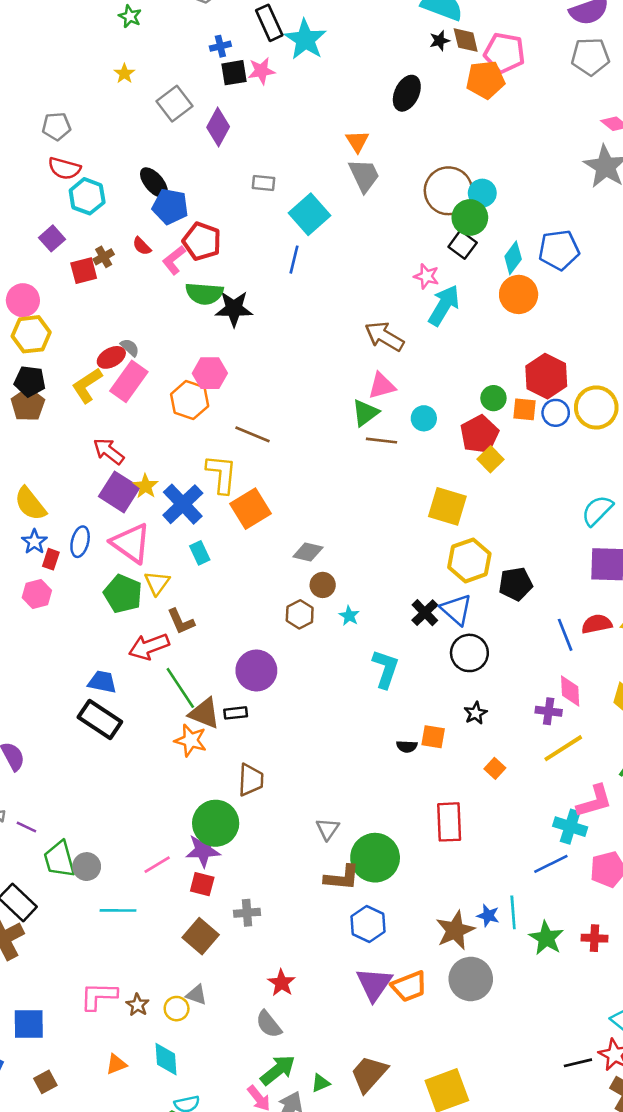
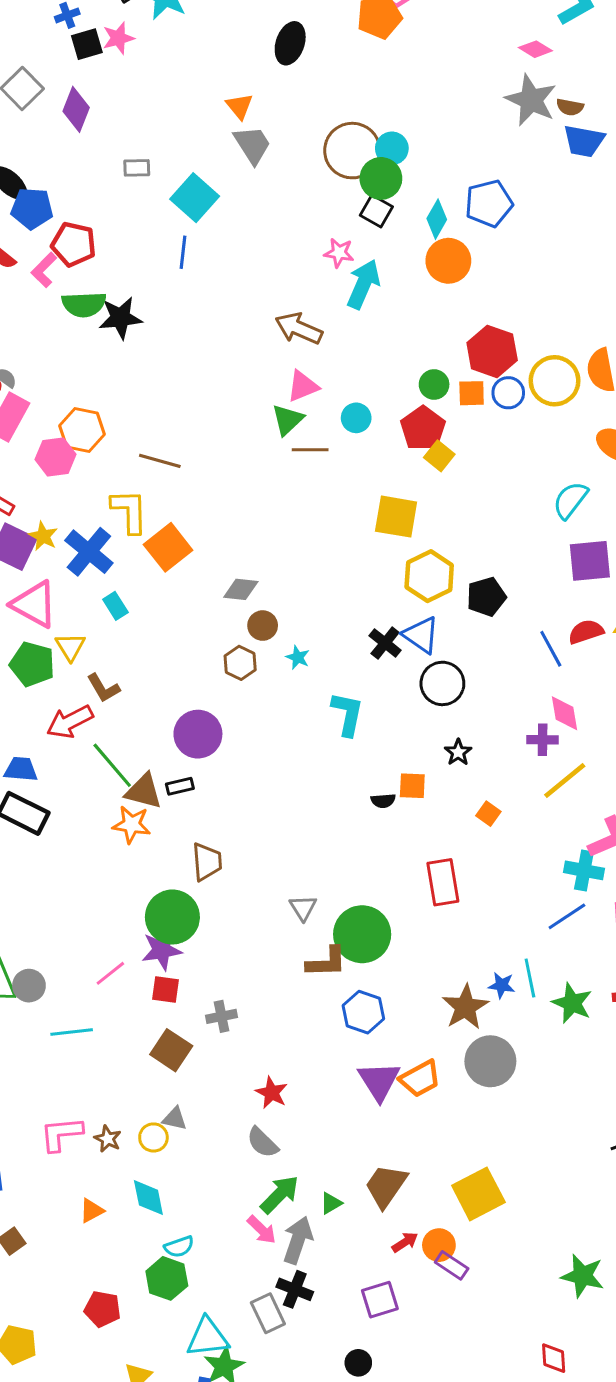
pink hexagon: (210, 373) -> (55, 457), moved

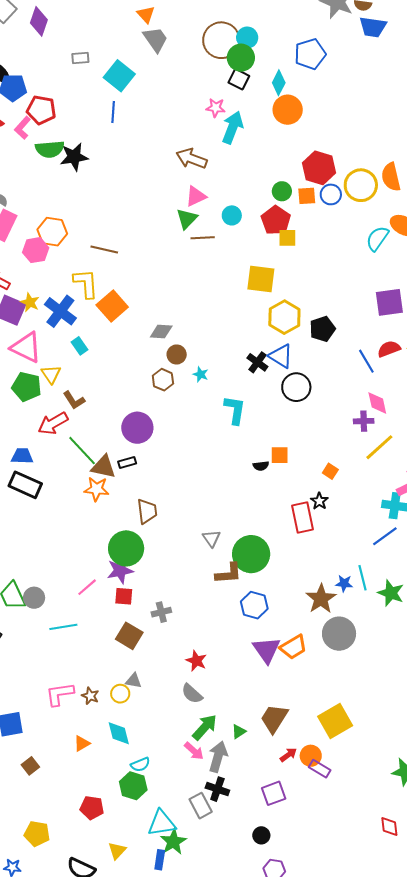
blue pentagon: (489, 203) -> (310, 54), moved
yellow square: (439, 456) -> (287, 238), turned -36
cyan semicircle: (570, 500) -> (377, 238), moved
black star: (458, 752) -> (319, 501), moved

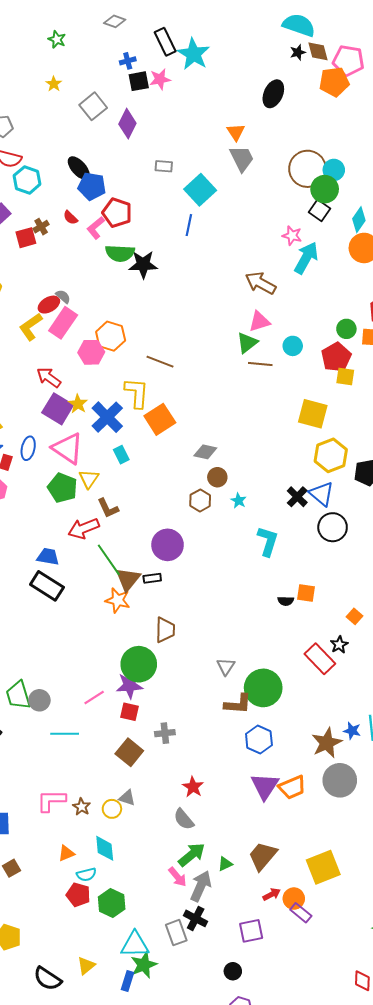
brown triangle: (103, 467) -> (128, 579), turned 48
red rectangle: (302, 518) -> (320, 659), turned -40
cyan semicircle: (140, 765) -> (86, 875), moved
red pentagon: (92, 808) -> (78, 895), moved

